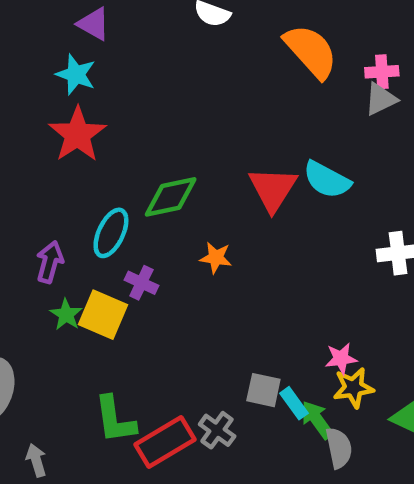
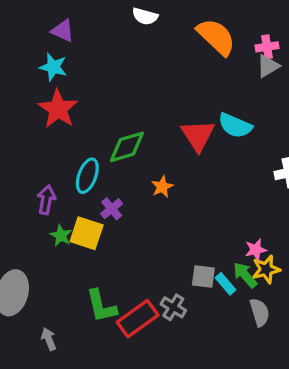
orange star: (216, 258) -> (162, 187), turned -30
purple cross: (141, 283) -> (112, 209), turned 30
green arrow: (317, 420) -> (245, 275), moved

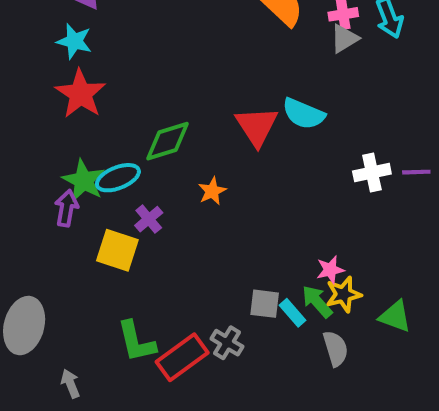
cyan ellipse: (87, 176) -> (118, 178), turned 48
green star: (61, 236) -> (84, 181), moved, size x1.5

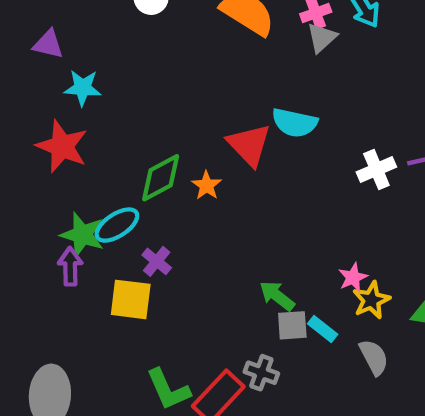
cyan star: (74, 41) -> (83, 88), moved
orange star: (212, 191) -> (207, 185), moved
green arrow: (317, 302) -> (277, 296), moved

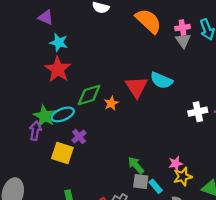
gray triangle: (322, 38) -> (183, 40), turned -35
red star: (62, 146) -> (58, 69), moved

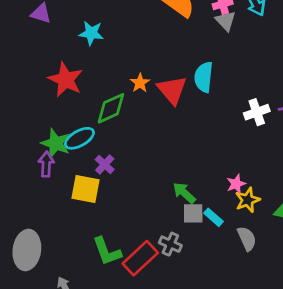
cyan star: (59, 43) -> (91, 33), moved
cyan semicircle: (161, 80) -> (204, 77), turned 80
orange star: (111, 103) -> (140, 83), moved

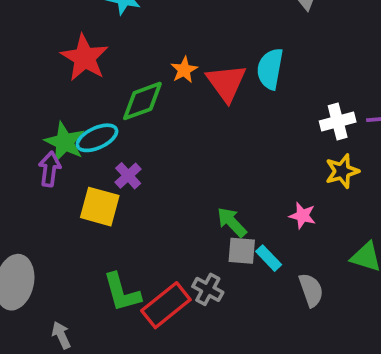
pink star: (236, 184) -> (302, 216), turned 30
yellow star: (248, 200) -> (342, 171), moved

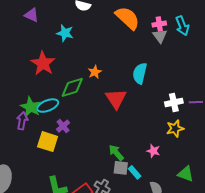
red triangle: (226, 83) -> (116, 99), moved

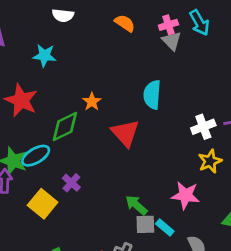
orange semicircle: (127, 18) -> (125, 23), size x0.6
purple cross: (63, 126) -> (71, 183), moved
yellow square: (48, 142) -> (43, 204), turned 30
pink star: (153, 151) -> (185, 195), size x1.5

